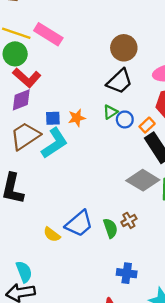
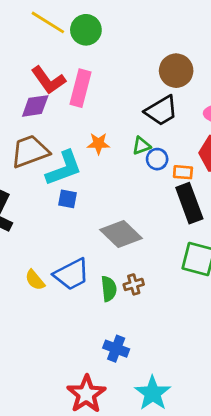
pink rectangle: (48, 34) -> (80, 88), moved, turned 60
green circle: (15, 54) -> (86, 30), moved
blue square: (53, 118) -> (67, 199), moved
orange rectangle: (147, 125) -> (183, 172), turned 35
gray diamond: (143, 180) -> (121, 234), moved

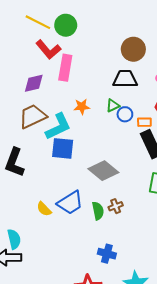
red L-shape: (48, 80) -> (48, 50), moved
black trapezoid: (161, 111) -> (125, 79), turned -145
blue square: (67, 199) -> (63, 148), size x1.6

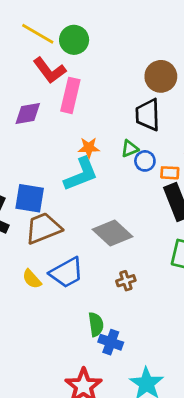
black trapezoid: (125, 79) -> (148, 115), turned -95
brown trapezoid: (33, 116) -> (43, 228), moved
cyan L-shape: (58, 127) -> (81, 174), moved
blue square: (63, 148) -> (30, 198), moved
green semicircle: (98, 211) -> (96, 324), moved

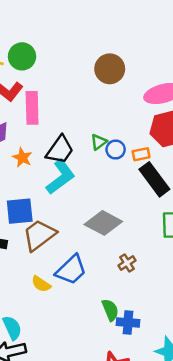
black trapezoid: (148, 115) -> (60, 150), moved, turned -128
orange star: (89, 148) -> (22, 158), moved, turned -30

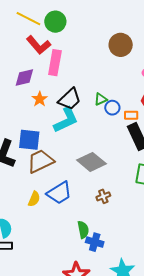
yellow semicircle: (41, 284) -> (34, 199), turned -112

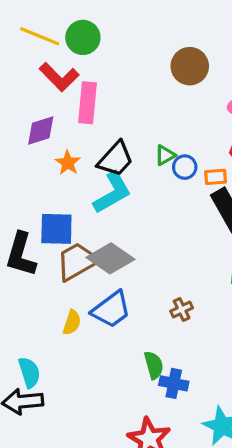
gray diamond: (91, 162) -> (111, 258), moved

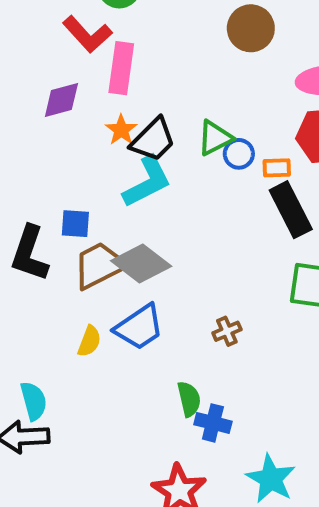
green triangle: (165, 155) -> (215, 138), size x1.4
orange star: (68, 163) -> (121, 130), moved
blue square: (56, 229) -> (75, 224), size x0.7

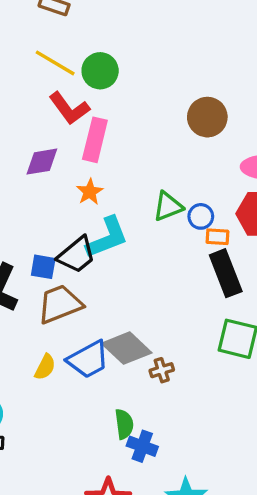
black trapezoid: (153, 140) -> (77, 255), moved
blue circle: (239, 154) -> (201, 216), moved
gray diamond: (141, 263) -> (127, 348), moved

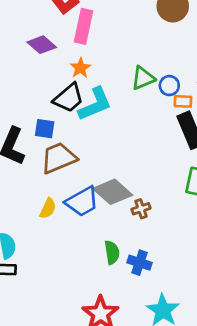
purple diamond: (42, 162) -> (42, 45), turned 52
black trapezoid: (77, 255) -> (69, 98), moved
blue cross: (142, 446) -> (140, 263), moved

